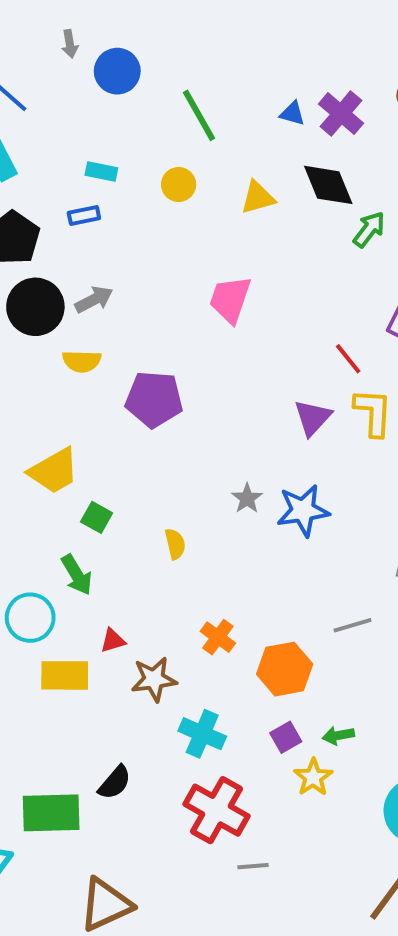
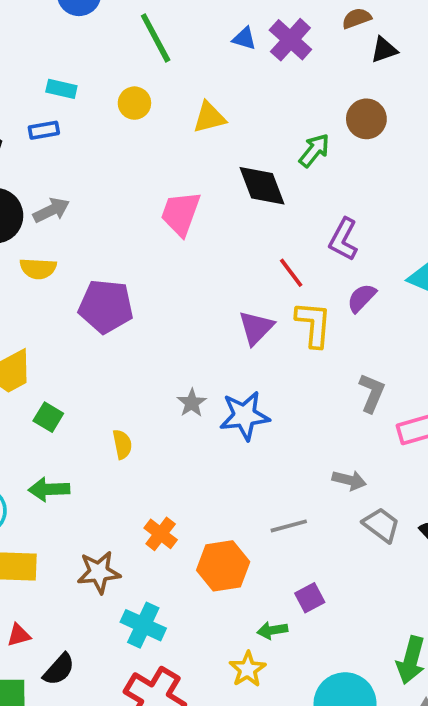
black diamond: (328, 185) -> (262, 186), moved
green arrow: (77, 575) -> (49, 489), moved, turned 117
red triangle: (113, 641) -> (19, 635), moved
purple square: (286, 737) -> (310, 598), moved

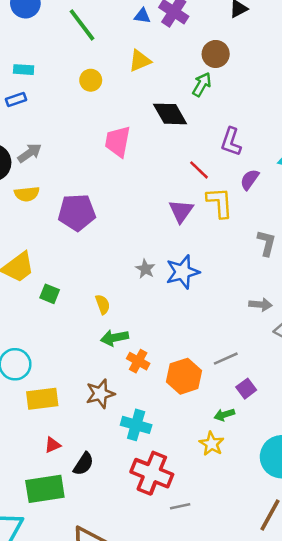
yellow circle: (134, 103) -> (91, 80), moved
yellow triangle: (209, 117) -> (140, 61), moved
brown circle: (366, 119) -> (216, 54), moved
green arrow: (49, 489) -> (114, 338), moved
gray line: (289, 526) -> (226, 359), moved

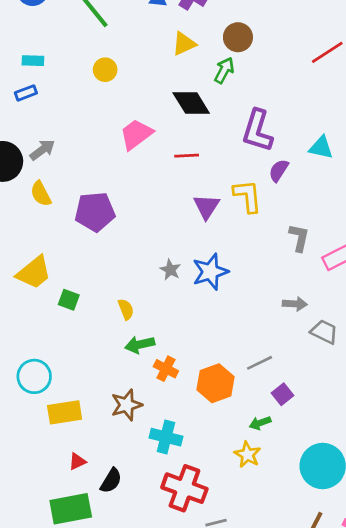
yellow triangle: (140, 61) -> (184, 44), moved
pink trapezoid: (118, 141) -> (136, 134), turned 44
purple L-shape: (231, 142) -> (257, 131), size x1.4
red line: (199, 170) -> (187, 156), moved, turned -45
yellow semicircle: (27, 194) -> (41, 194), turned 70

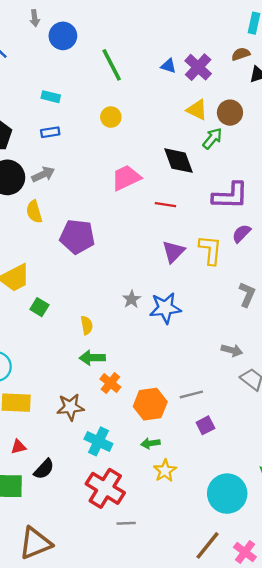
yellow triangle: (184, 44) -> (197, 110), moved, turned 40
blue rectangle: (26, 93) -> (50, 132), moved
purple L-shape: (257, 131) -> (230, 196), turned -117
green arrow: (260, 423) -> (151, 443), moved

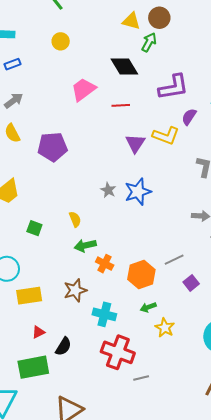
yellow L-shape: (210, 250) -> (166, 136), turned 116
green square: (39, 307) -> (34, 228), moved

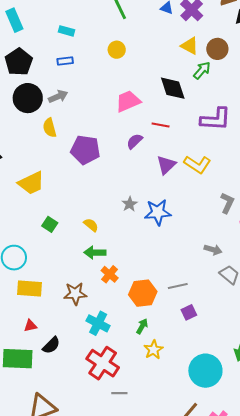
purple semicircle: (189, 117) -> (135, 141), moved
yellow semicircle: (75, 219) -> (91, 225), turned -42
green arrow: (148, 307) -> (142, 326), turned 126

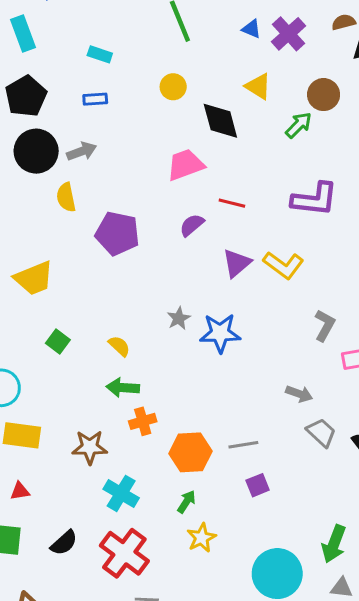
yellow triangle: (190, 46) -> (258, 86), moved
black diamond: (173, 88) -> (220, 121), moved
orange cross: (110, 274) -> (143, 421), turned 30
black semicircle: (51, 345) -> (64, 543), moved

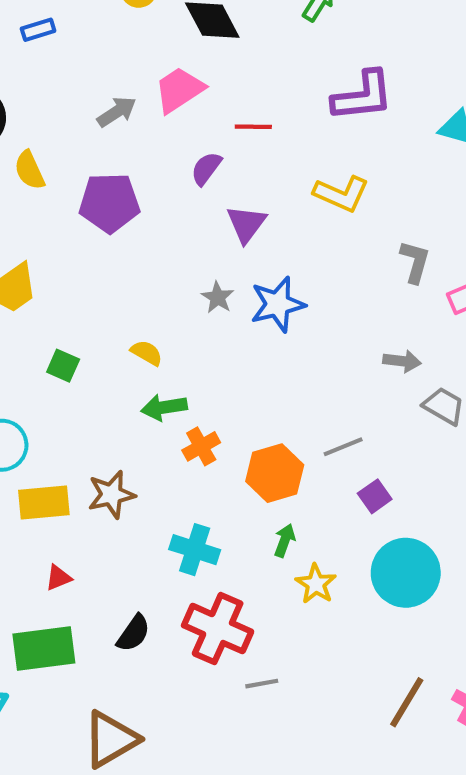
gray arrow: (82, 151) -> (117, 112), moved
purple triangle: (237, 263) -> (246, 224), moved
brown star: (90, 447) -> (111, 495), moved
cyan circle: (277, 574) -> (406, 573), moved

